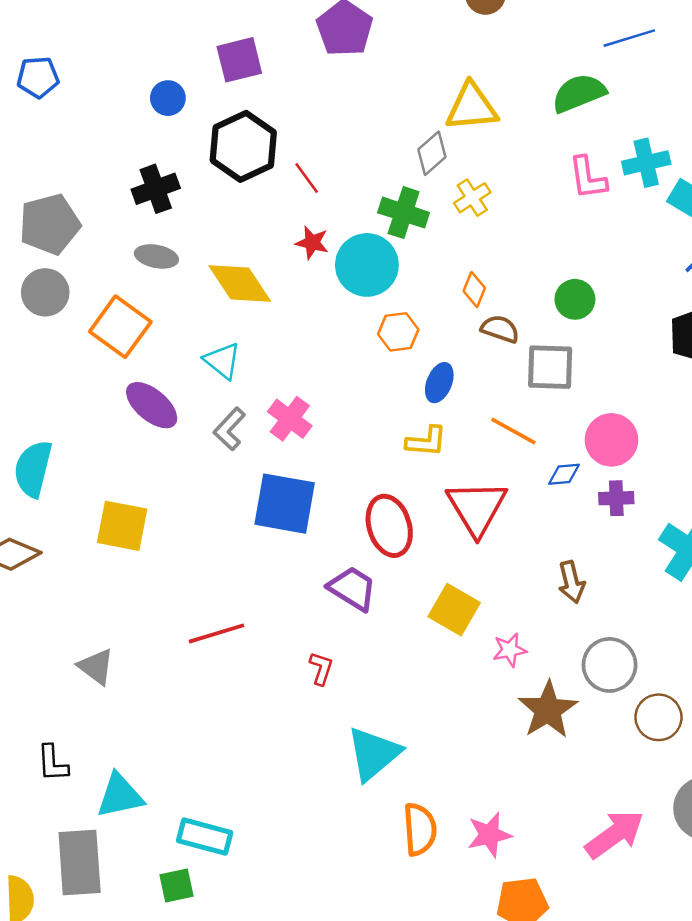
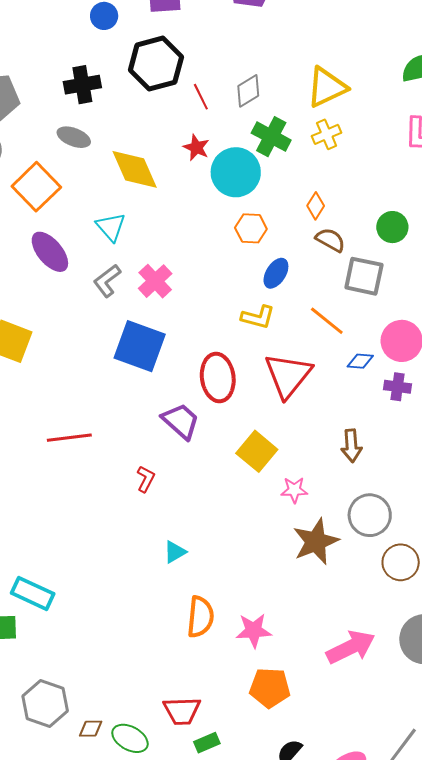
yellow triangle: (472, 107) -> (327, 87), moved, turned -30
gray diamond: (432, 153) -> (248, 91), moved
cyan triangle: (374, 754) -> (175, 552), size x0.5

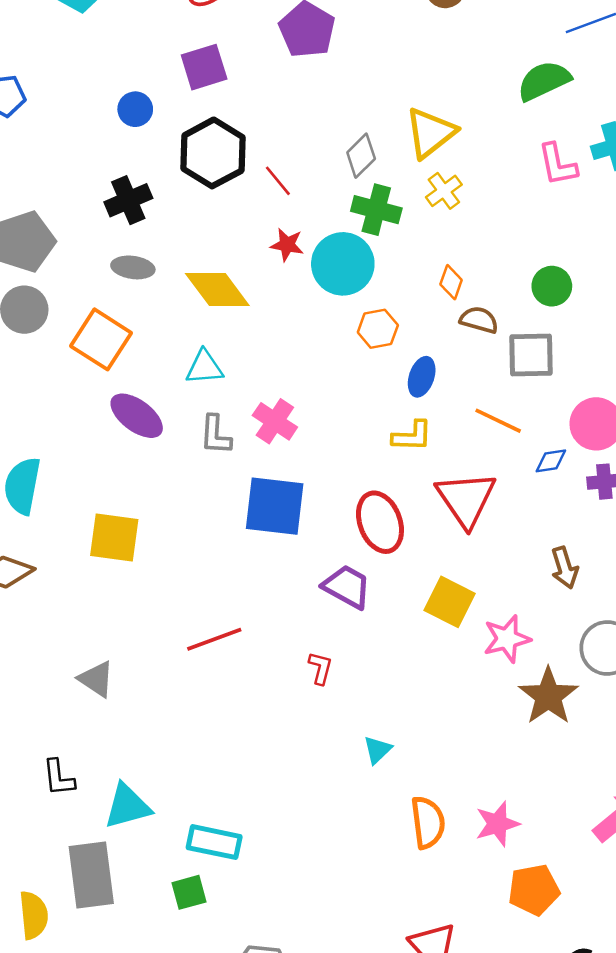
gray diamond: (248, 91) -> (361, 156), moved
cyan triangle: (111, 227) -> (204, 367), turned -40
gray L-shape: (107, 281) -> (216, 435), turned -36
pink star: (294, 490) -> (507, 639), size x1.4

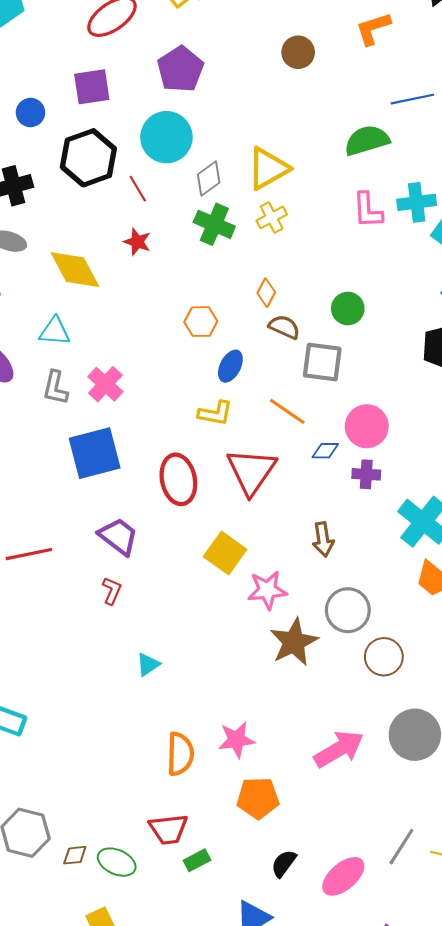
cyan circle: (343, 264) -> (166, 137), moved
blue square: (275, 506) -> (95, 453), turned -30
purple trapezoid: (347, 587) -> (118, 536), moved
orange semicircle: (428, 822) -> (180, 754), moved

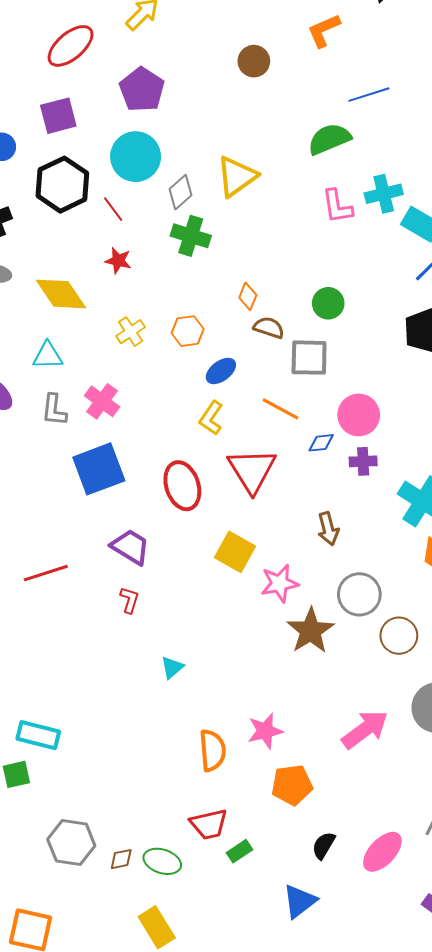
yellow cross: (272, 217) -> (131, 332), moved
blue ellipse: (230, 366) -> (221, 371), turned 32
yellow L-shape: (215, 413) -> (211, 418), turned 120

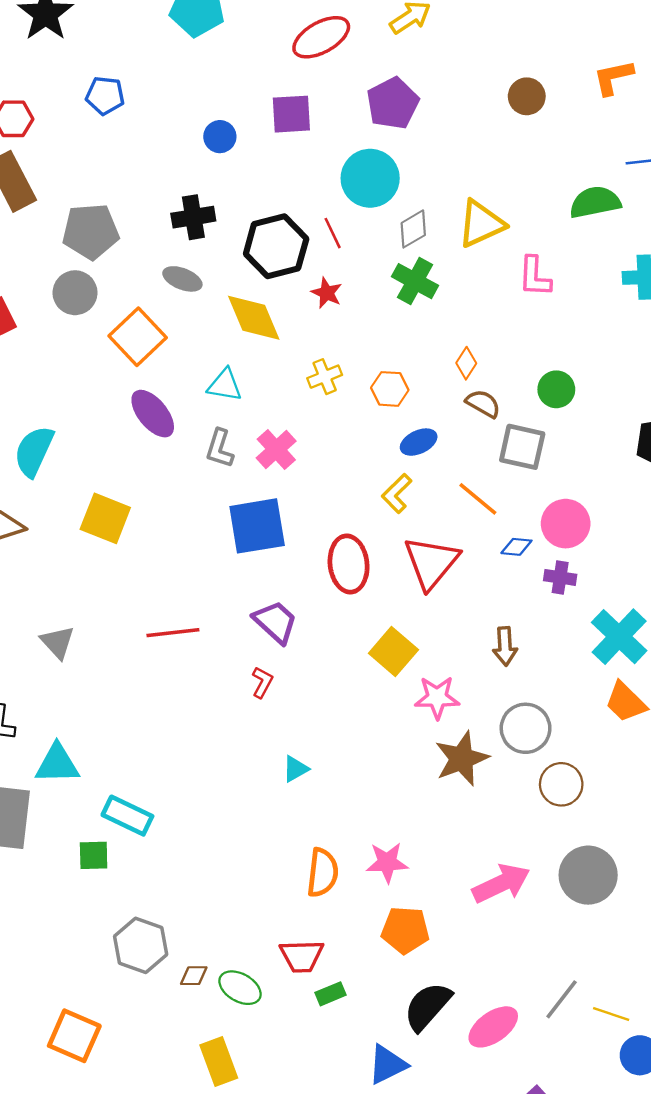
black hexagon: (62, 185) -> (276, 246), moved
pink L-shape: (337, 206) -> (535, 277), moved
black semicircle: (324, 845) -> (428, 1006), size x1.6

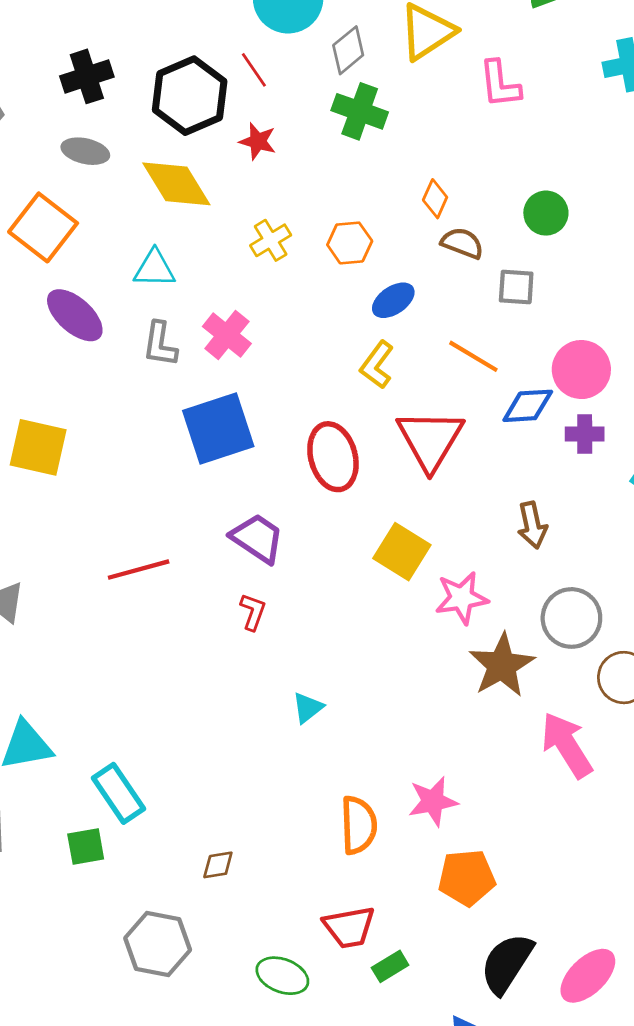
gray square: (522, 447) -> (516, 287), size x0.7
blue diamond: (516, 547) -> (528, 406), size x1.4
cyan rectangle: (127, 816) -> (118, 793), turned 39
pink arrow: (501, 883) -> (567, 745), moved, turned -88
brown diamond: (194, 976) -> (218, 865), moved

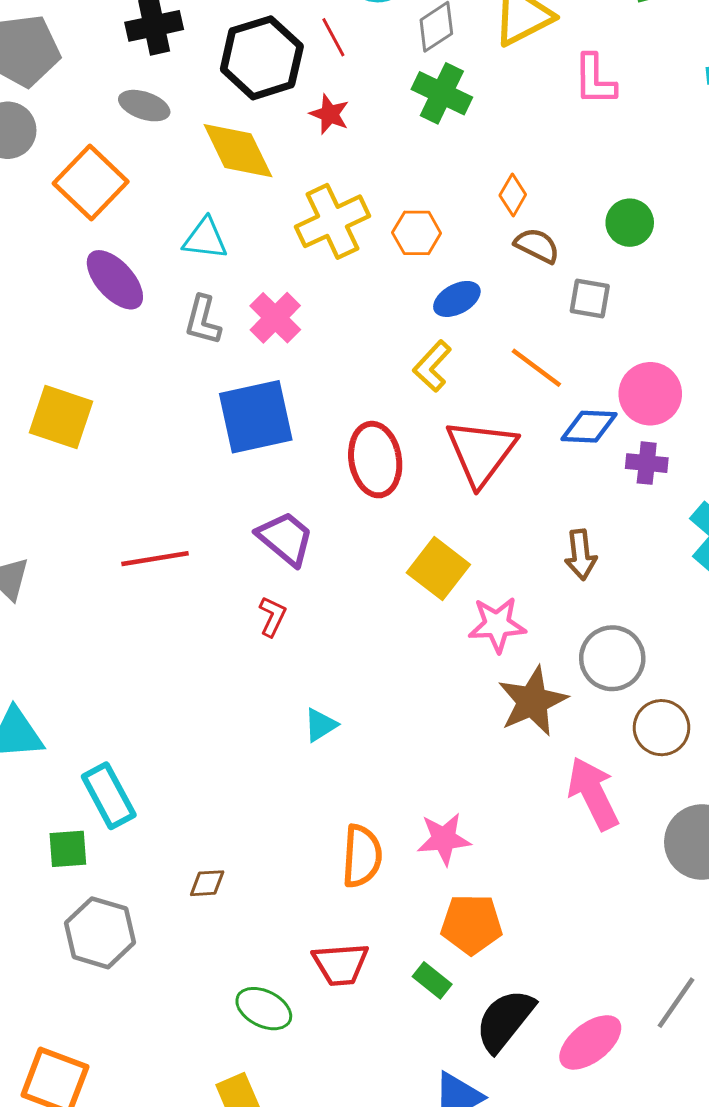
yellow cross: (271, 240) -> (332, 221), size x1.6
gray hexagon: (158, 944) -> (100, 933), moved
green rectangle: (390, 966) -> (432, 980), moved, turned 64

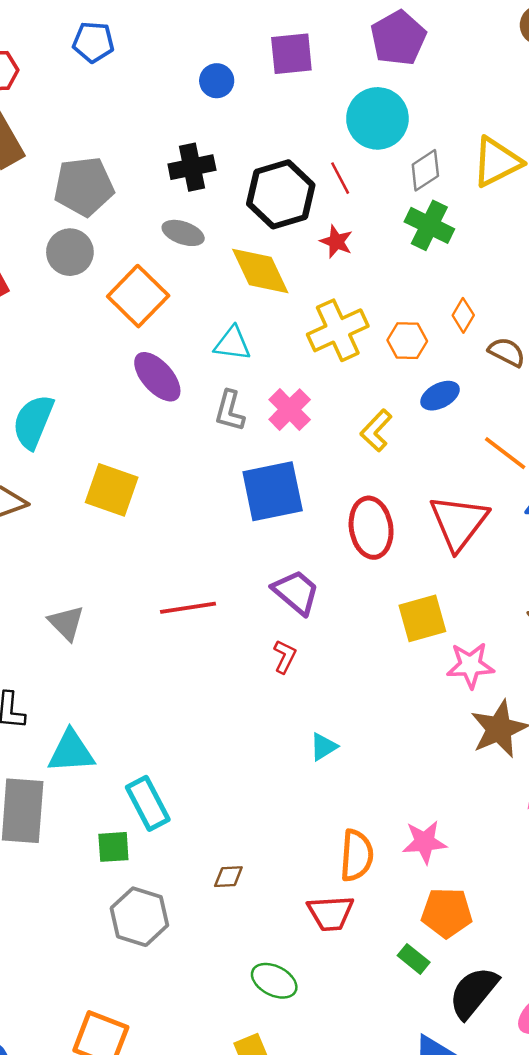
orange diamond: (513, 195) -> (463, 315), moved
yellow L-shape: (432, 366) -> (376, 430), moved
yellow square: (438, 569) -> (422, 618), turned 36
red trapezoid: (341, 964) -> (331, 913), moved

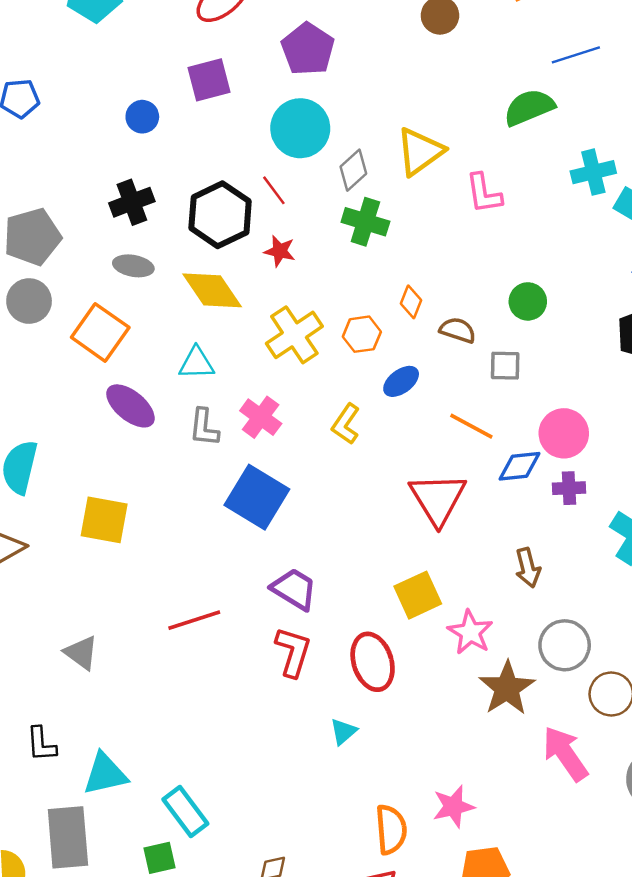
blue square: (273, 491) -> (257, 497), turned -38
red ellipse: (371, 528) -> (373, 662), moved
red L-shape: (285, 657) -> (293, 652), size x1.6
pink star: (470, 665) -> (470, 632), turned -30

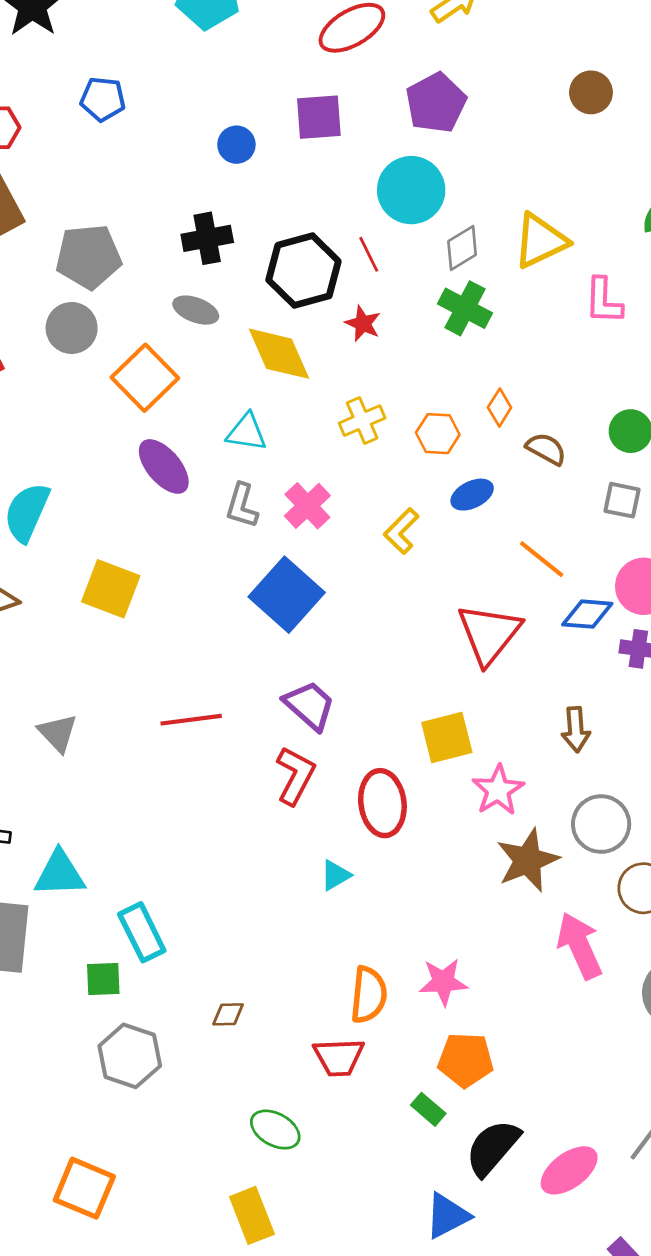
yellow cross: (294, 335) -> (362, 421), size x0.7
gray square: (505, 366) -> (622, 500), moved

